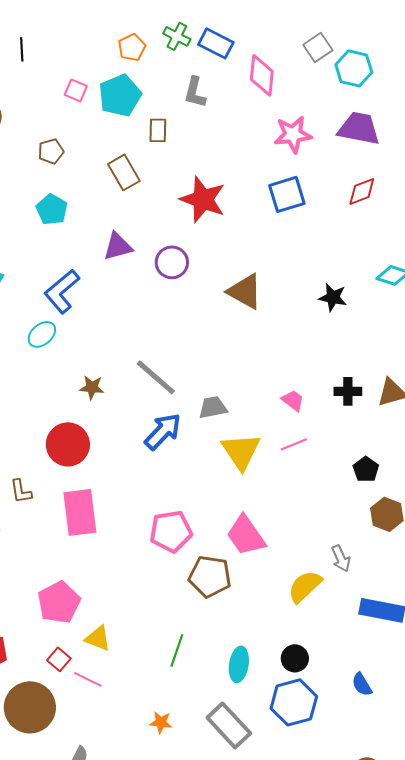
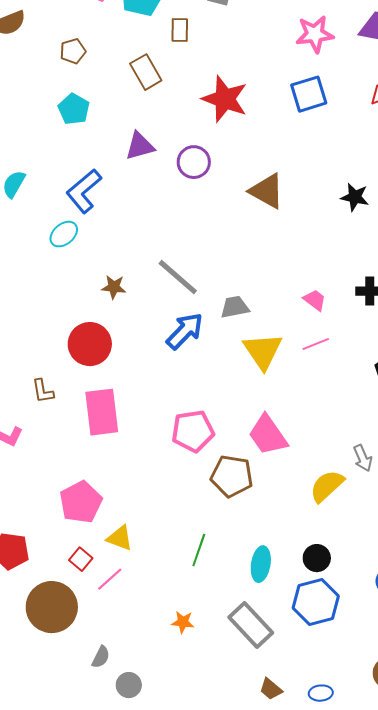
pink line: (88, 679) -> (110, 579), turned -68

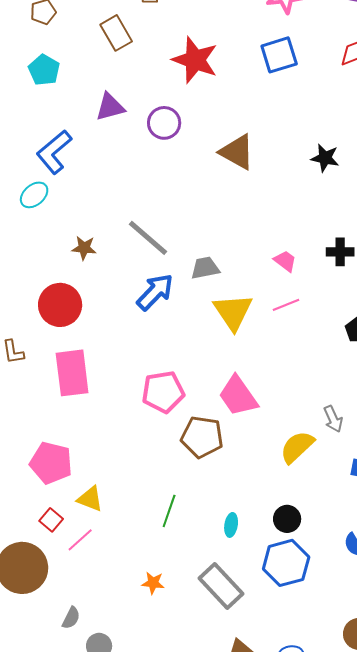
pink pentagon: (81, 502) -> (51, 463), turned -30
cyan ellipse: (261, 564) -> (231, 525), size x0.7

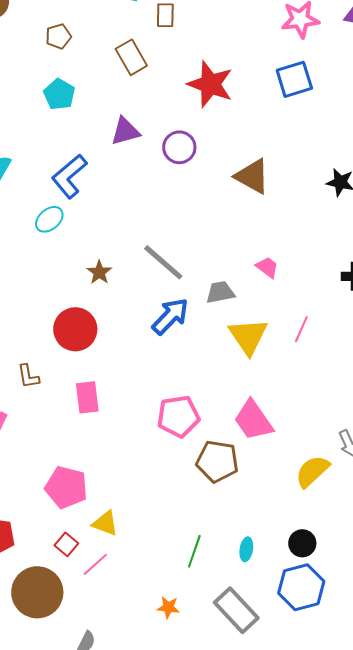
brown star: (84, 248) -> (99, 272), turned 30
pink trapezoid: (285, 261) -> (267, 267), moved
pink line: (286, 305) -> (301, 329), turned -44
pink rectangle: (72, 373) -> (87, 397), size x0.7
green line: (169, 511) -> (194, 551), moved

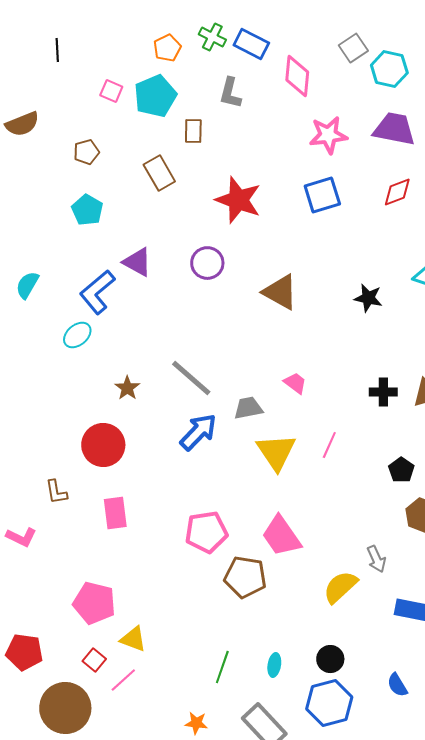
purple triangle: (125, 131) -> (137, 262), moved, turned 44

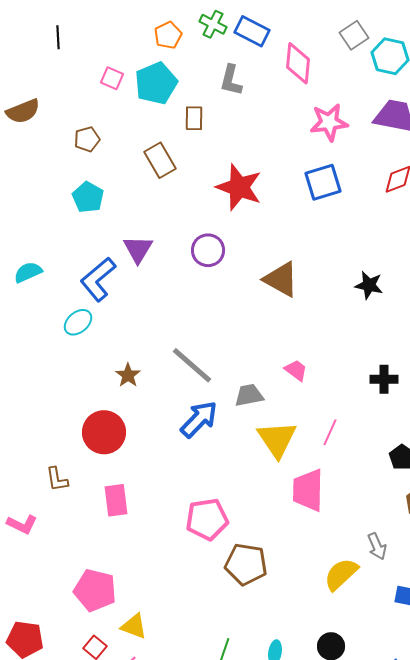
purple triangle: (137, 262) -> (138, 249), turned 32
cyan semicircle: (27, 285) -> (28, 272), turned 36
pink trapezoid: (281, 536) -> (308, 490), moved, turned 36

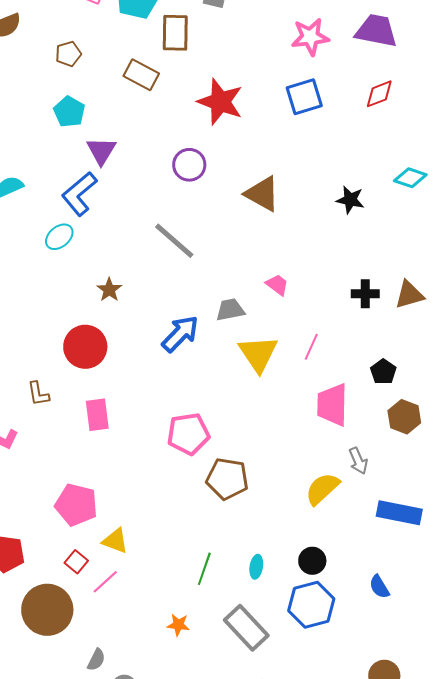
brown rectangle: (194, 118) -> (175, 33), size x1.5
brown rectangle: (160, 160) -> (141, 75), turned -32
purple triangle: (138, 249) -> (101, 151), moved
gray line: (192, 365) -> (174, 241), moved
pink trapezoid: (308, 490) -> (332, 405), moved

